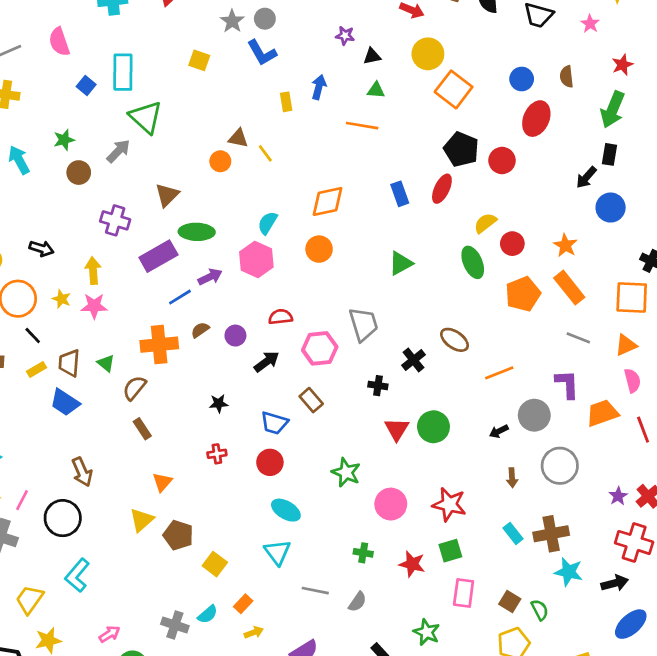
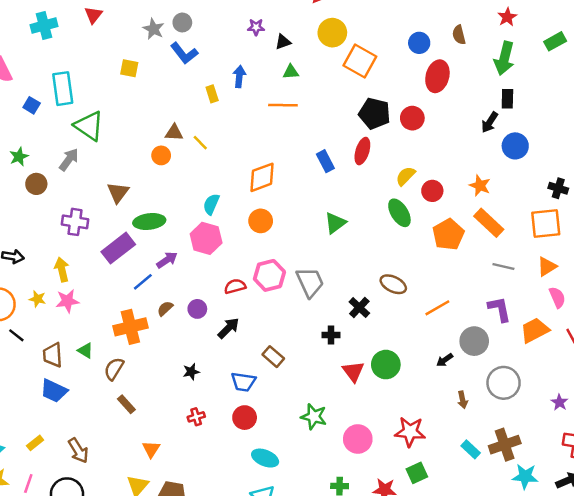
pink hexagon: (320, 348) -> (269, 275), moved
yellow rectangle: (37, 370) -> (35, 443), moved

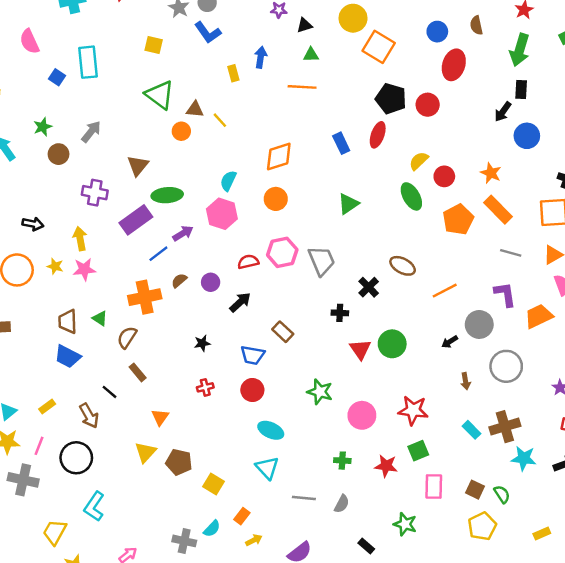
green triangle: (89, 126) -> (160, 95), moved
black line: (16, 335) -> (109, 392), moved

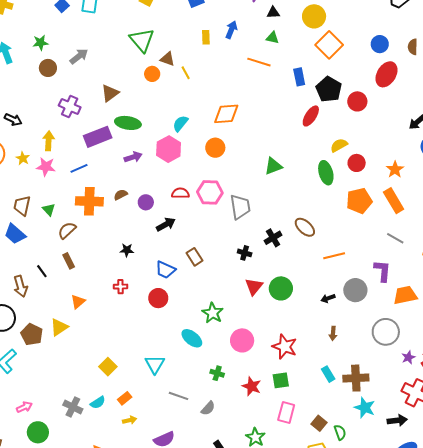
blue rectangle: (341, 143) -> (299, 77), moved
blue line: (158, 254) -> (79, 168), moved
gray circle: (506, 366) -> (386, 332), moved
cyan ellipse: (271, 430) -> (192, 338), moved
brown pentagon: (179, 462) -> (32, 334), moved

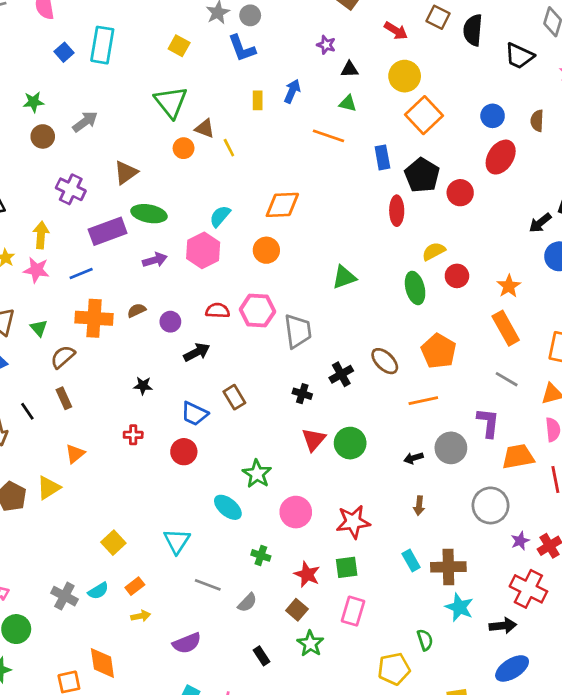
red ellipse: (311, 116) -> (397, 211), turned -35
orange pentagon: (359, 201) -> (439, 351), moved, turned -30
red star: (285, 347) -> (353, 522), turned -30
brown square: (319, 423) -> (297, 610), moved

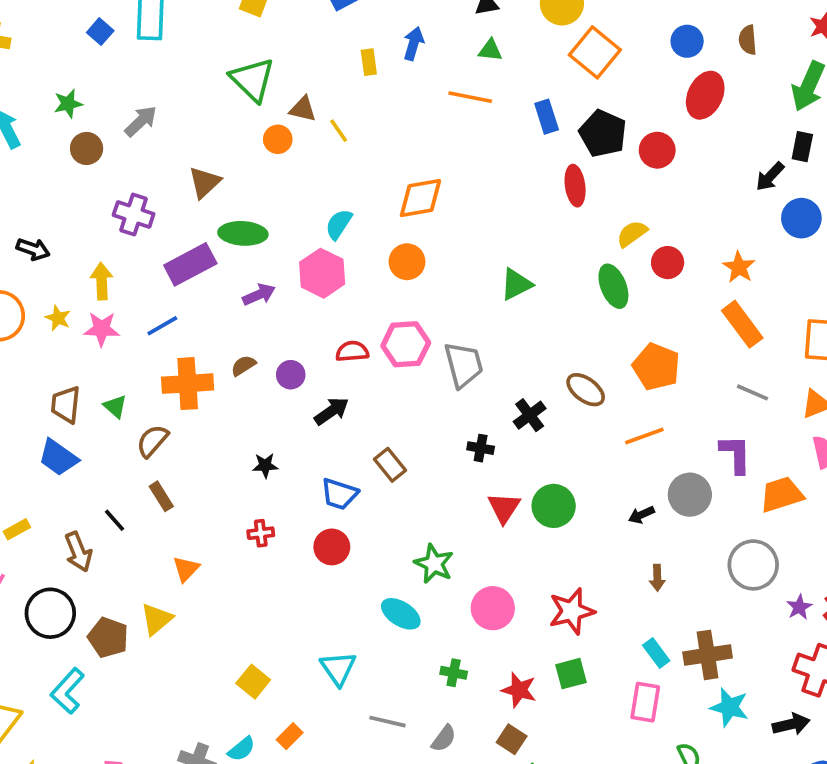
pink rectangle: (353, 611) -> (645, 702), moved

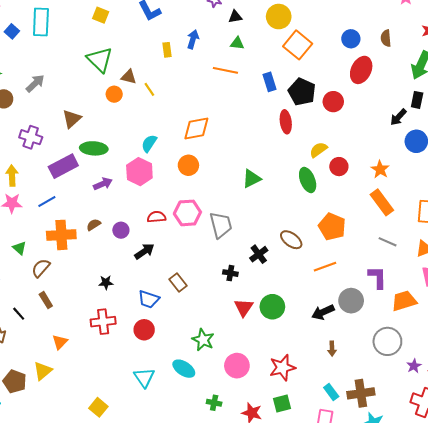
black arrow: (641, 515) -> (323, 312), size x1.5
red cross: (261, 533) -> (103, 322), size x1.6
cyan triangle: (338, 668) -> (144, 377), moved

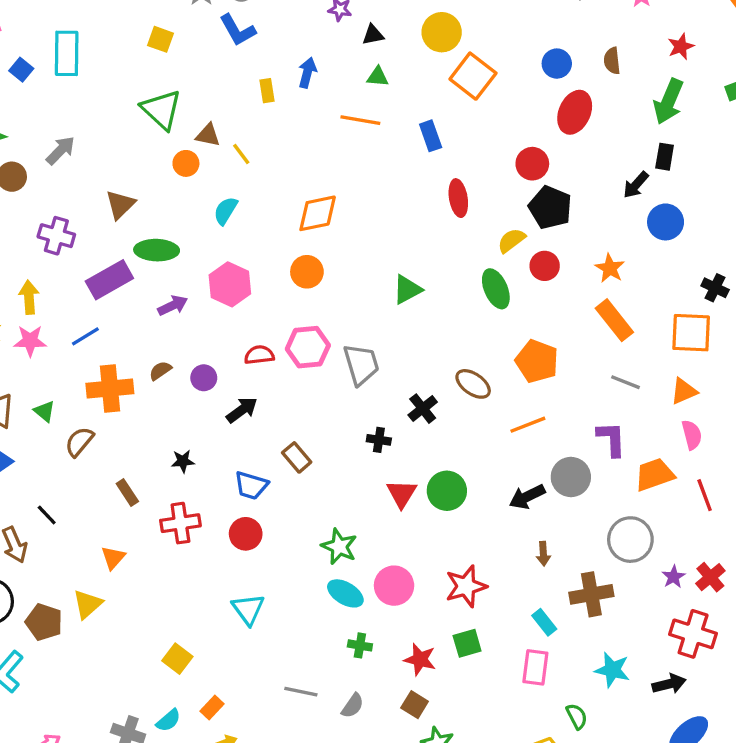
black pentagon: (302, 92) -> (550, 207), moved
cyan semicircle: (149, 143) -> (226, 211), moved
brown rectangle: (46, 300) -> (127, 492), moved
cyan ellipse: (184, 369) -> (345, 593), moved
brown cross: (361, 393) -> (591, 594), moved

